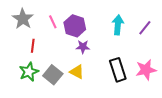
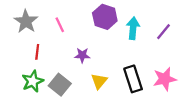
purple hexagon: (75, 26) -> (105, 17), moved
purple star: (83, 47) -> (82, 55), moved
yellow triangle: (77, 72) -> (99, 81), moved, turned 42

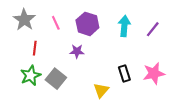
purple hexagon: (105, 17) -> (87, 24), moved
black rectangle: (133, 79) -> (124, 73), size x0.7
yellow triangle: (99, 81) -> (101, 90), moved

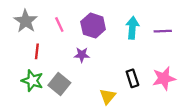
purple line: (153, 29) -> (163, 31), turned 49
green star: (31, 76) -> (32, 81), turned -30

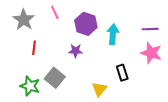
pink line: (59, 24) -> (55, 12), moved
cyan arrow: (132, 28) -> (113, 34), moved
pink star: (164, 78) -> (151, 53), moved, turned 30
green star: (32, 81) -> (30, 86), moved

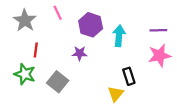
pink star: (151, 53) -> (160, 55), turned -30
green star: (30, 86) -> (25, 74), moved
yellow triangle: (99, 89) -> (116, 94), moved

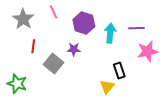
purple line: (158, 30) -> (136, 28), moved
green star: (25, 74) -> (17, 84), moved
gray square: (58, 82) -> (54, 63), moved

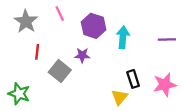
purple line: (136, 28) -> (167, 39), moved
pink star: (148, 51) -> (165, 85), moved

